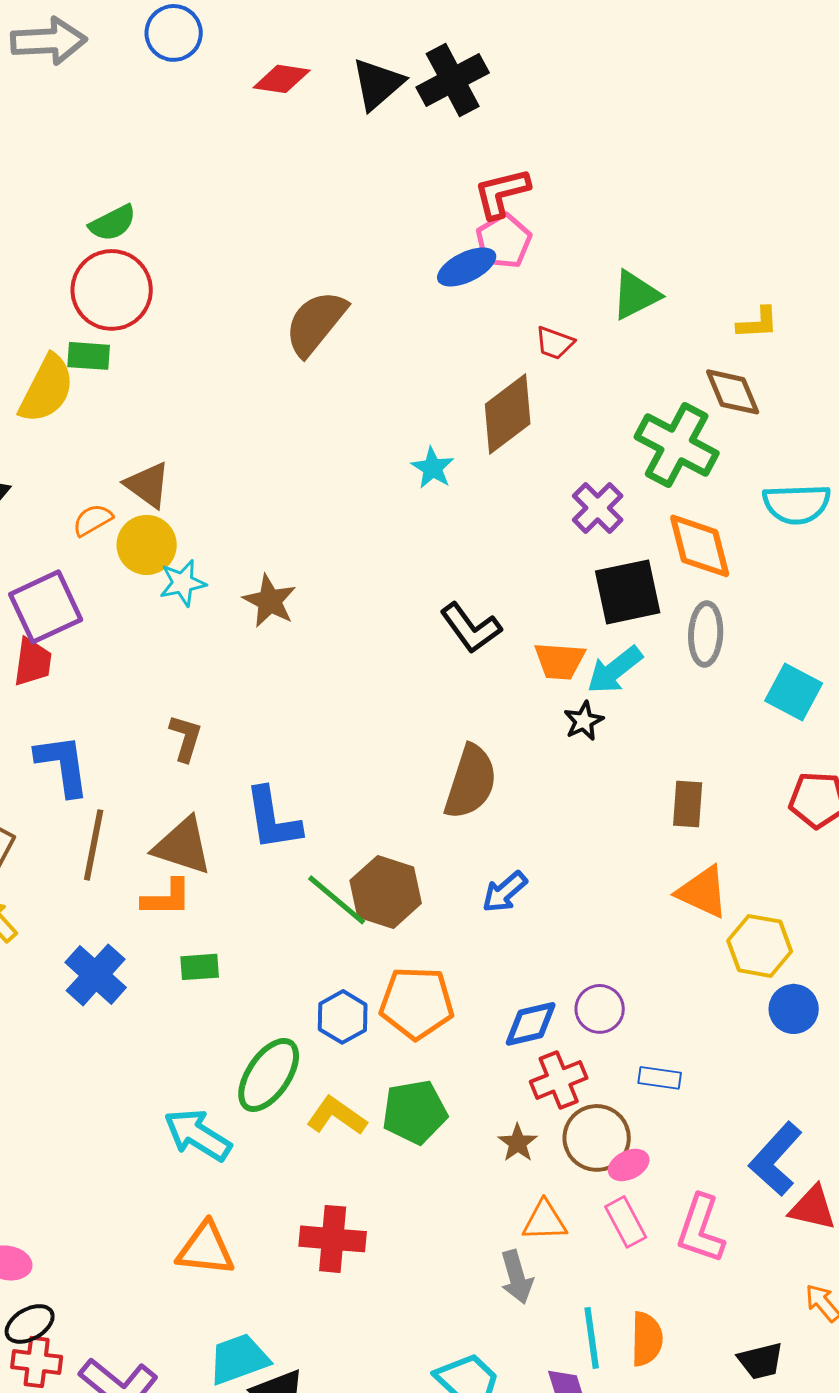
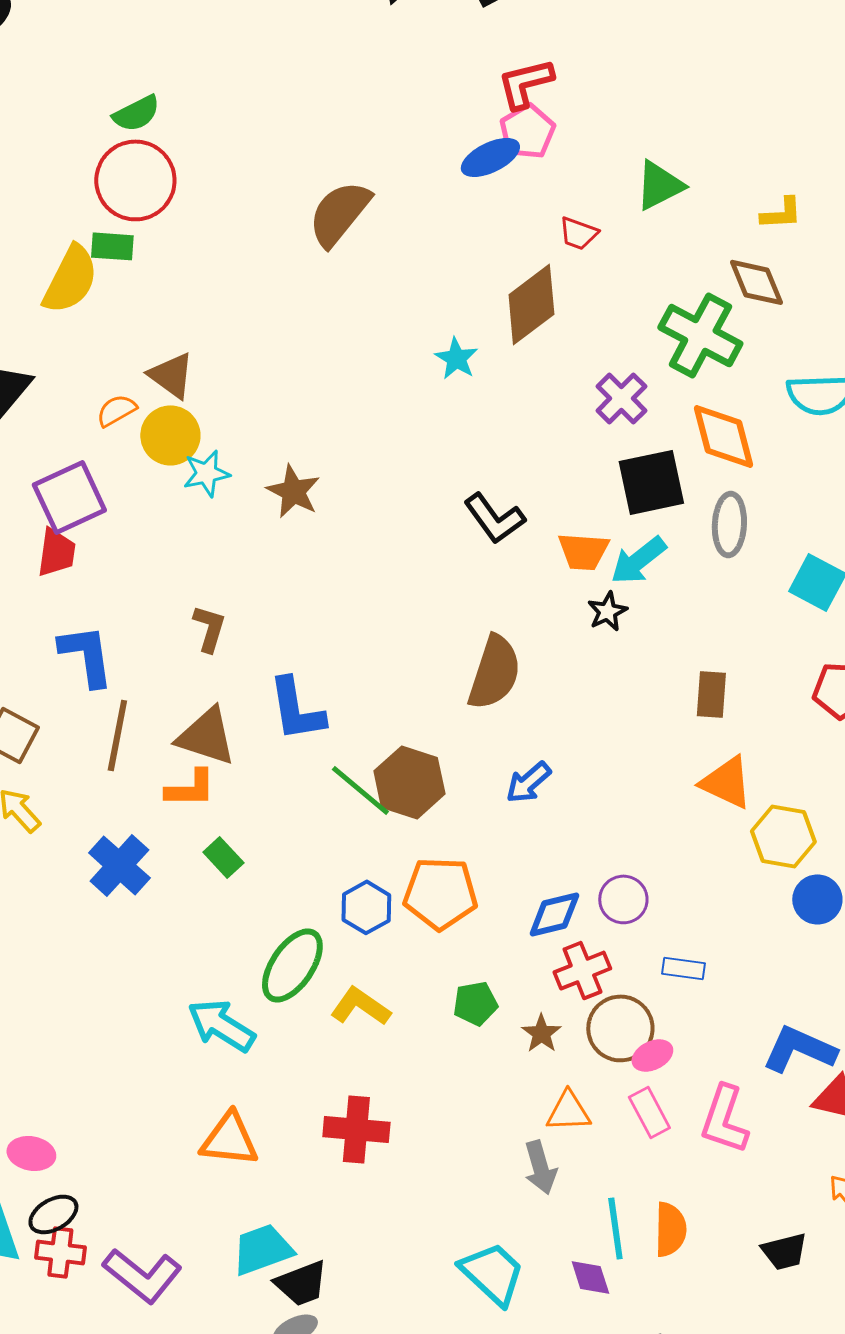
green rectangle: (200, 967) -> (223, 857), turned 51
green pentagon: (415, 1112) -> (475, 1003), moved, size x0.7
blue L-shape: (776, 1159) -> (799, 1049), turned 72

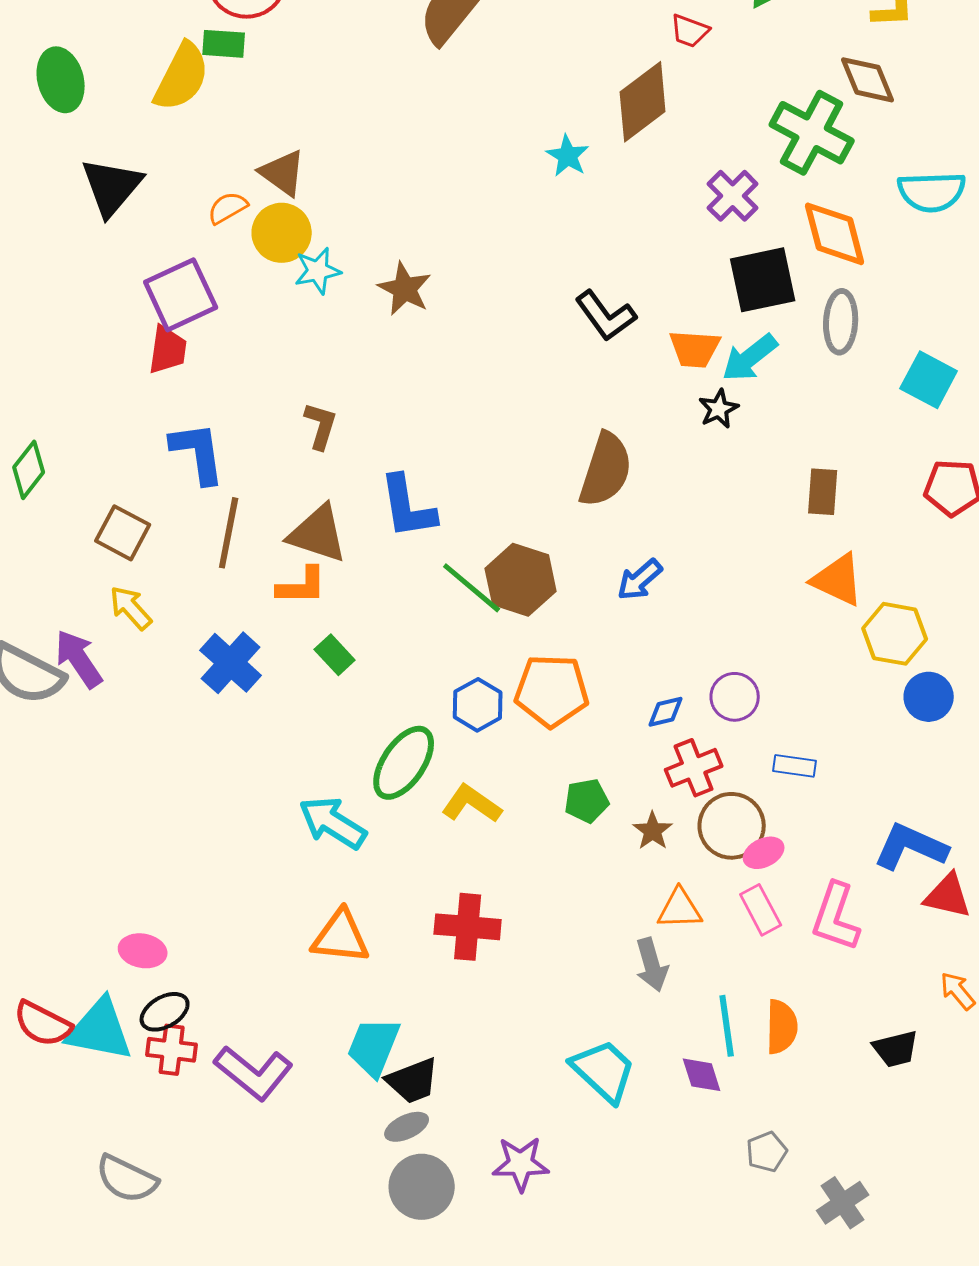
blue diamond: (554, 914) -> (666, 712), size x0.7
cyan trapezoid: (262, 1249) -> (374, 1047), turned -48

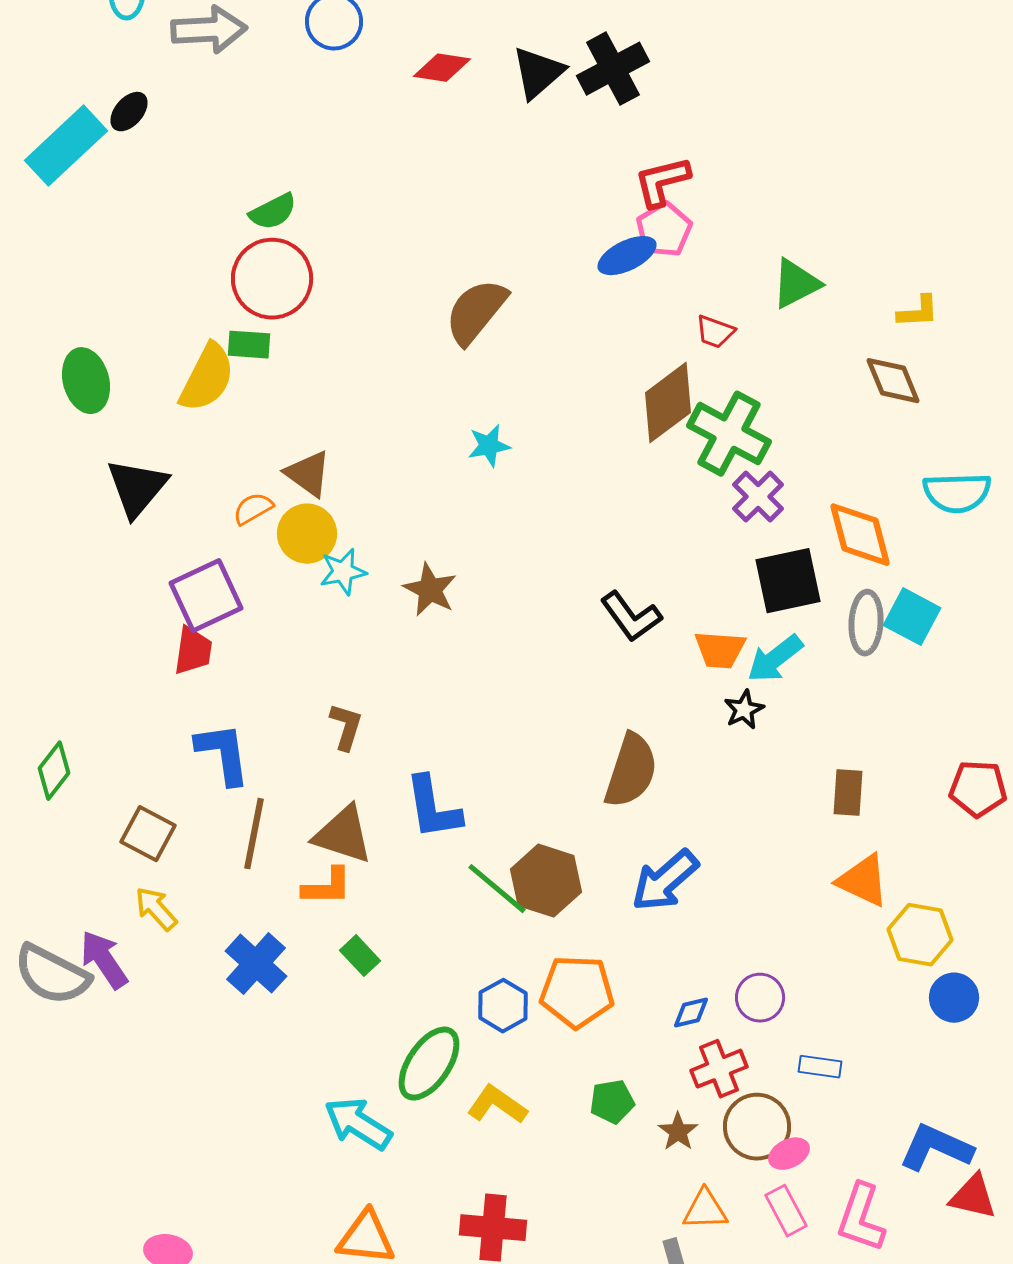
green cross: (812, 133) -> (729, 434), moved
cyan star: (568, 156) -> (489, 446), moved, turned 30
cyan square: (929, 380) -> (912, 617), moved
blue arrow: (640, 580) -> (665, 881), size x1.5

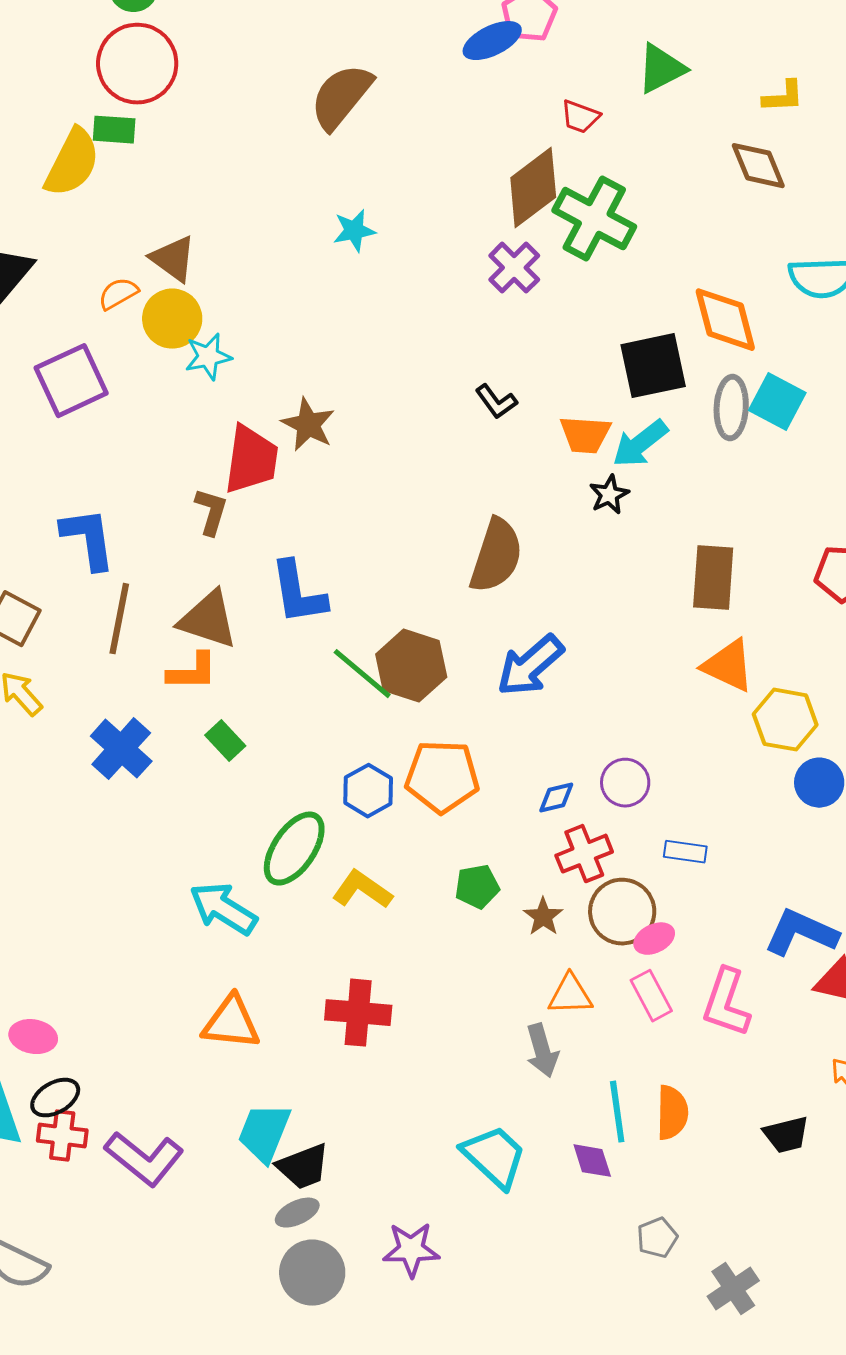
purple cross: (758, 497) -> (514, 268), moved
brown star: (430, 590) -> (308, 425), moved
black L-shape: (631, 617) -> (496, 402), size x0.7
red trapezoid: (193, 651) -> (251, 460), moved, size x1.4
brown rectangle: (848, 793) -> (713, 578), size x1.4

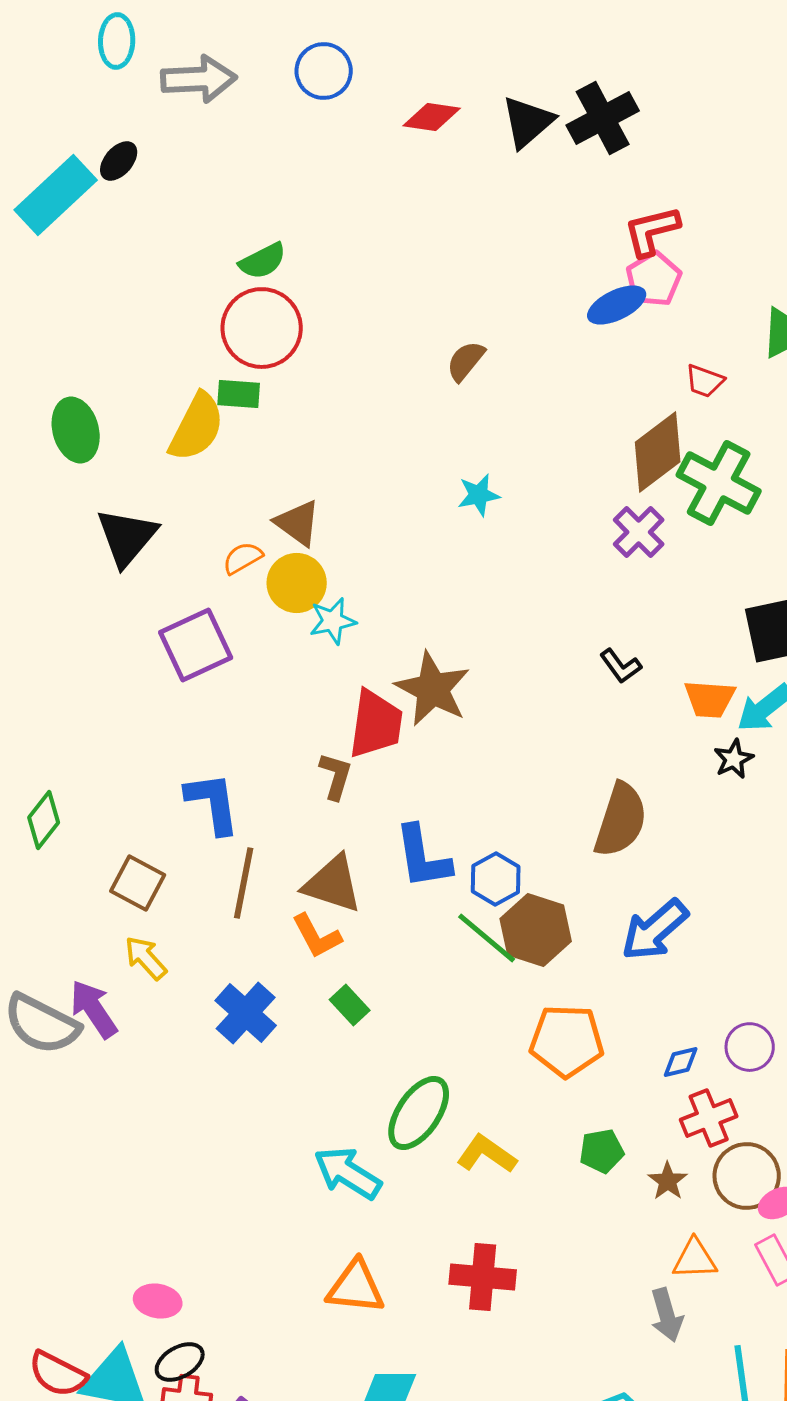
brown semicircle: (341, 97) -> (466, 361), size x0.6
brown star: (308, 425) -> (433, 689), size x1.4
orange L-shape: (192, 672) -> (317, 936), turned 62
blue hexagon: (368, 791) -> (496, 879), moved

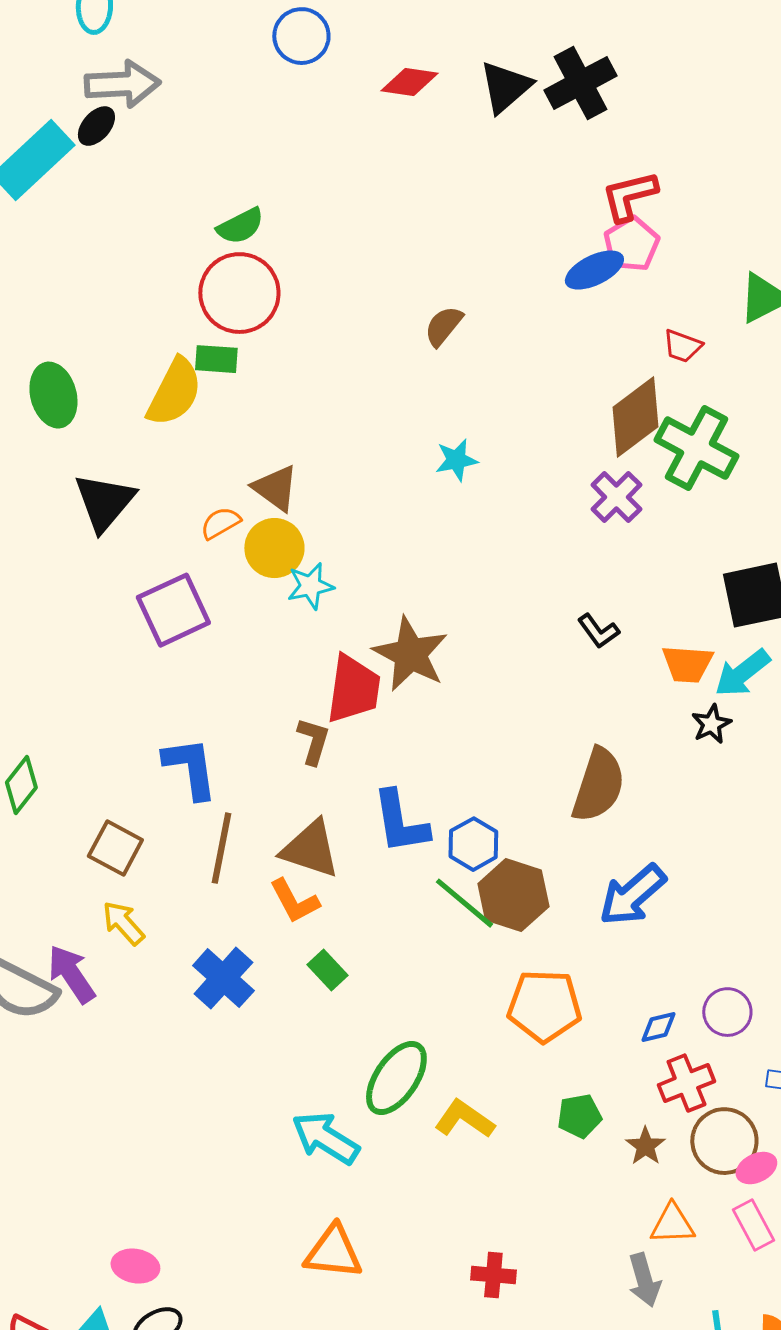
gray arrow: (199, 79) -> (122, 84), moved
red cross: (483, 1277) -> (493, 1275), moved, size x0.7

